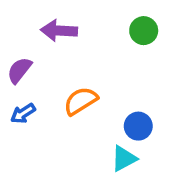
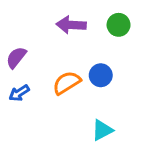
purple arrow: (59, 31) -> (71, 25), moved
blue circle: (138, 126) -> (101, 75), moved

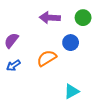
blue circle: (101, 75) -> (71, 43), moved

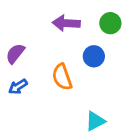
orange semicircle: (47, 58) -> (62, 77), turned -78

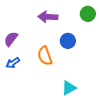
green circle: (110, 23) -> (88, 14), moved

